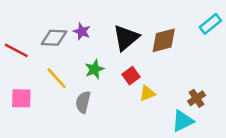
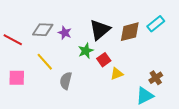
cyan rectangle: (210, 24) -> (156, 24), moved
purple star: (82, 31) -> (65, 33), moved
green star: (94, 69) -> (86, 51), moved

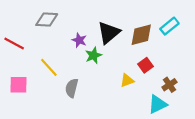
gray diamond: (43, 30) -> (47, 20), moved
purple star: (65, 33) -> (79, 40), moved
red square: (104, 60) -> (146, 65), moved

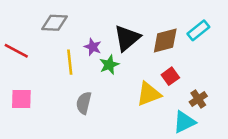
yellow line: (49, 67) -> (70, 62), moved, turned 36
yellow triangle: (127, 80) -> (149, 94), size x1.5

